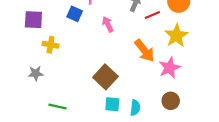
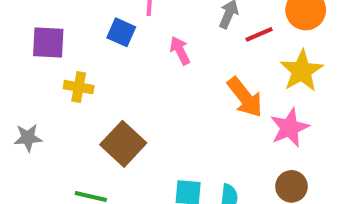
gray star: (36, 73) -> (28, 138), moved
brown square: (105, 77) -> (123, 144), moved

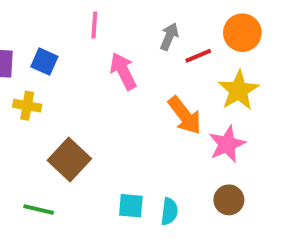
blue square: (121, 32) -> (44, 62), moved
pink arrow: (180, 51) -> (123, 71), size x1.4

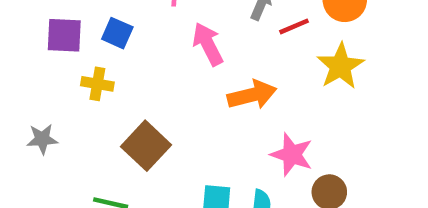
orange arrow: (185, 115) -> (252, 95), moved, turned -66
pink star: (227, 144) -> (292, 155), moved, turned -30

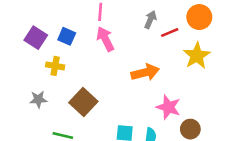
purple square: (64, 35) -> (36, 38), turned 30
pink arrow: (208, 44) -> (105, 39), moved
gray star: (42, 139) -> (38, 99), moved

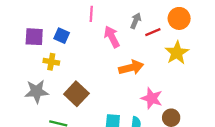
purple square: (36, 38) -> (34, 37), turned -30
pink arrow: (105, 39) -> (112, 37), moved
gray star: (38, 99) -> (37, 91), size x1.5

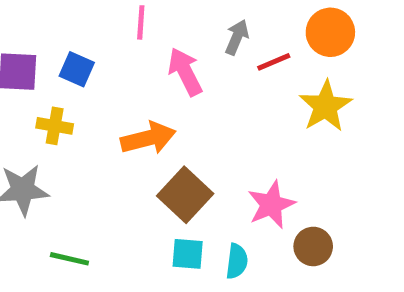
orange arrow: (131, 67) -> (148, 138), moved
brown square: (76, 94) -> (185, 195), moved
pink star: (152, 98) -> (271, 205), turned 30

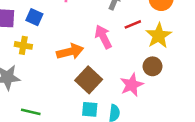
red line: (274, 62) -> (133, 24), moved
pink arrow: (185, 72) -> (103, 37), moved
brown circle: (313, 246) -> (153, 66), moved

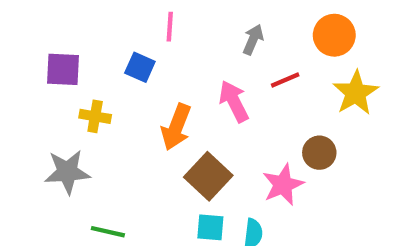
blue square: (34, 17) -> (140, 67), moved
yellow star: (159, 36) -> (356, 93), moved
orange arrow: (70, 52) -> (176, 127), turned 125

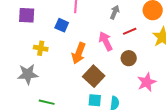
purple square: (63, 69) -> (27, 15), moved
brown circle: (319, 153) -> (129, 58), moved
pink star: (283, 185) -> (147, 82), moved

